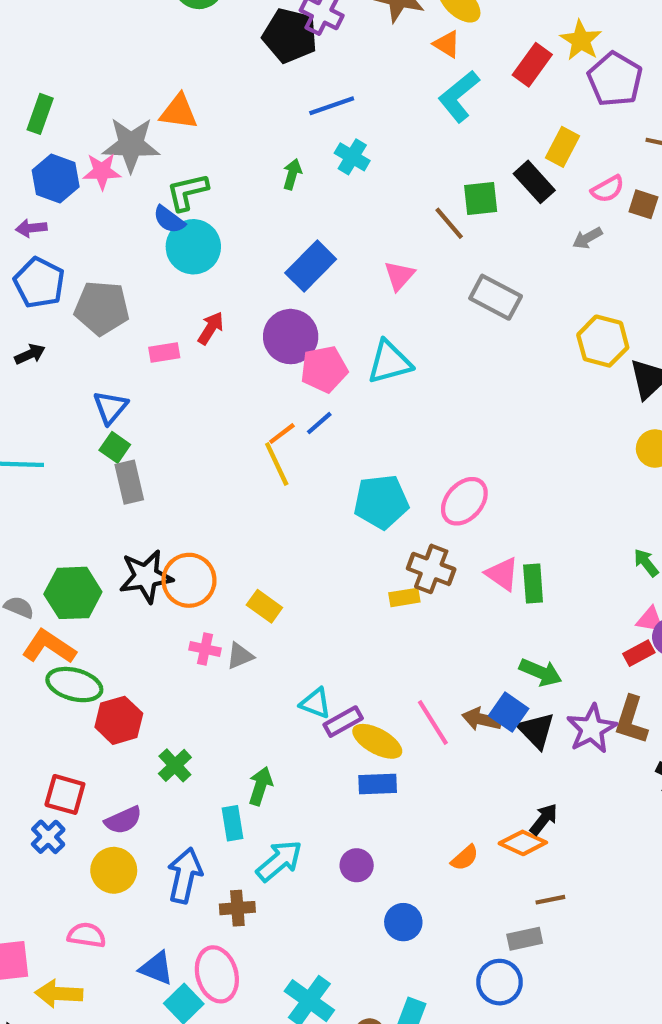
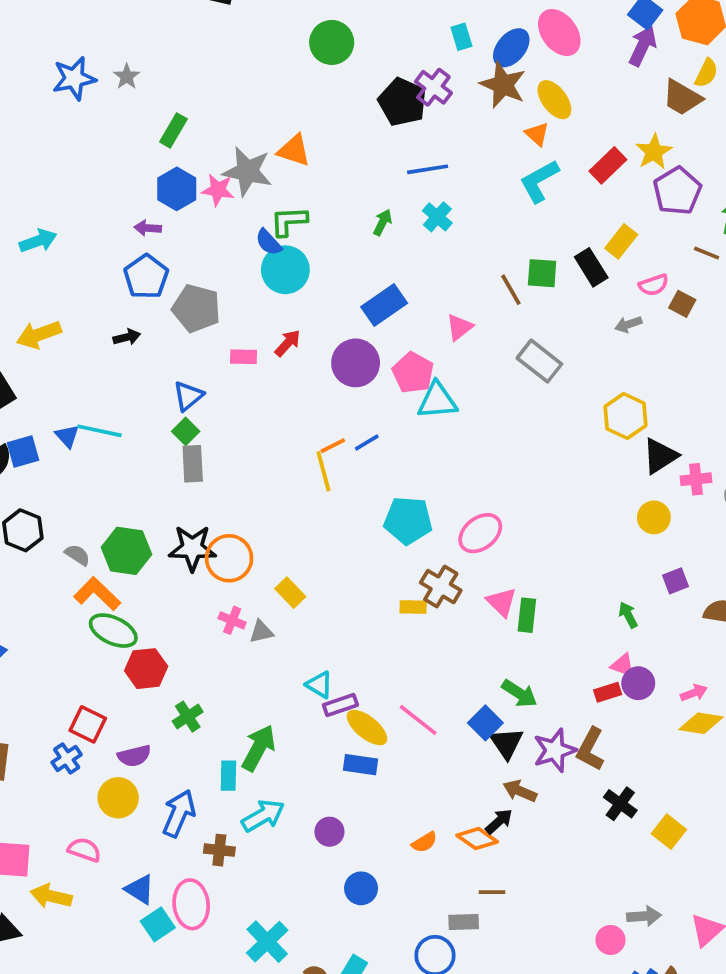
pink pentagon: (324, 369) -> (413, 373), moved, turned 30
brown arrow: (482, 719) -> (520, 791), moved
pink line: (433, 722) -> (418, 720), turned -30
green arrow: (260, 786) -> (259, 748), size x1.4

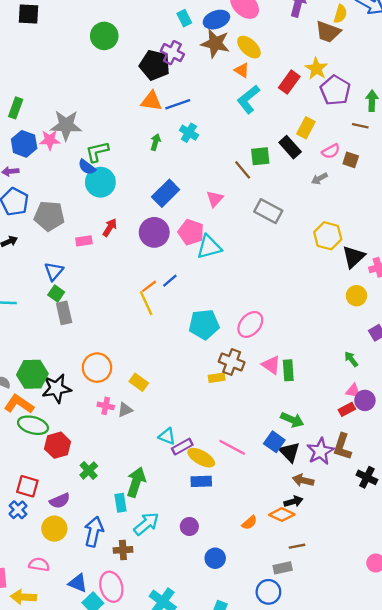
blue ellipse: (511, 48) -> (216, 20), turned 40
orange triangle: (294, 150) -> (151, 101), moved
black star: (192, 548) -> (56, 388), moved
black arrow: (499, 821) -> (294, 501), turned 36

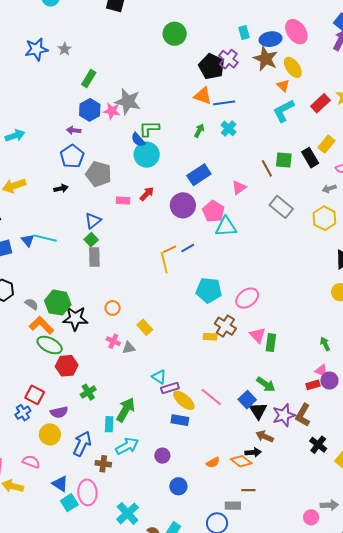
yellow hexagon: (328, 236) -> (324, 218), moved
orange circle: (97, 368) -> (113, 308), size x0.6

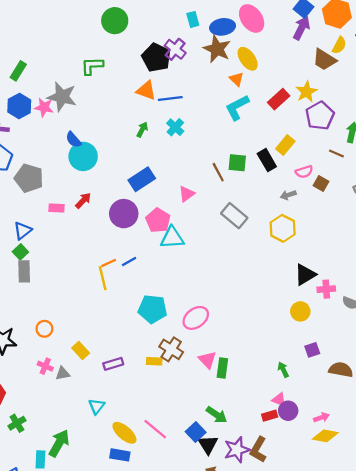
green L-shape: (149, 129) -> (92, 66), moved
cyan triangle: (159, 377) -> (97, 406), turned 35
purple rectangle: (170, 388) -> (113, 364), moved

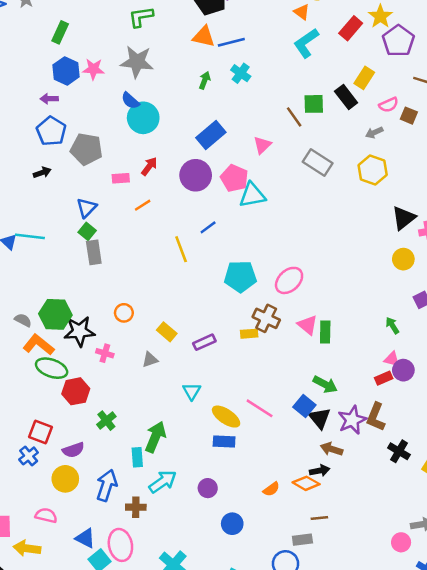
gray star: (62, 97) -> (137, 62), moved
orange line: (109, 263) -> (143, 205), moved
pink cross: (45, 366) -> (105, 353), moved

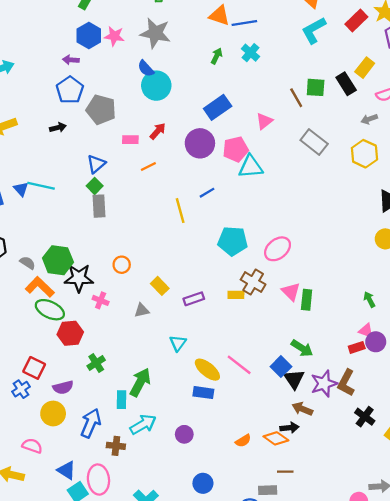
pink pentagon: (234, 178) -> (236, 149), turned 30
blue circle: (232, 524) -> (203, 483), moved

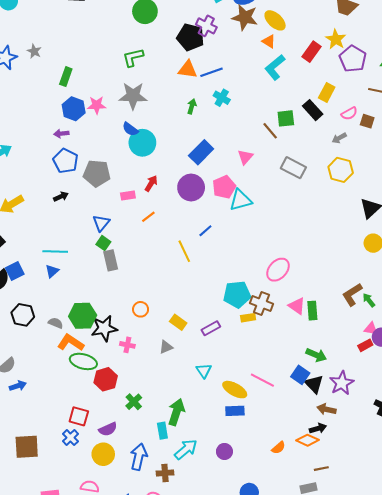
blue triangle: (21, 189) -> (52, 271), moved, turned 40
cyan pentagon: (233, 241) -> (237, 294), moved
brown L-shape: (346, 383) -> (352, 294), moved, turned 40

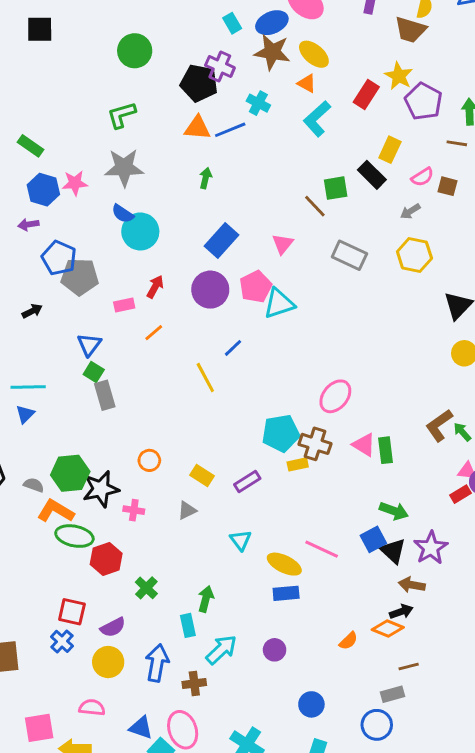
green rectangle: (66, 77) -> (30, 146), turned -72
cyan cross: (222, 98) -> (258, 103), moved
blue pentagon: (65, 161) -> (59, 258), moved
blue square: (300, 375) -> (373, 539), turned 30
green arrow: (176, 412) -> (206, 599), size x0.7

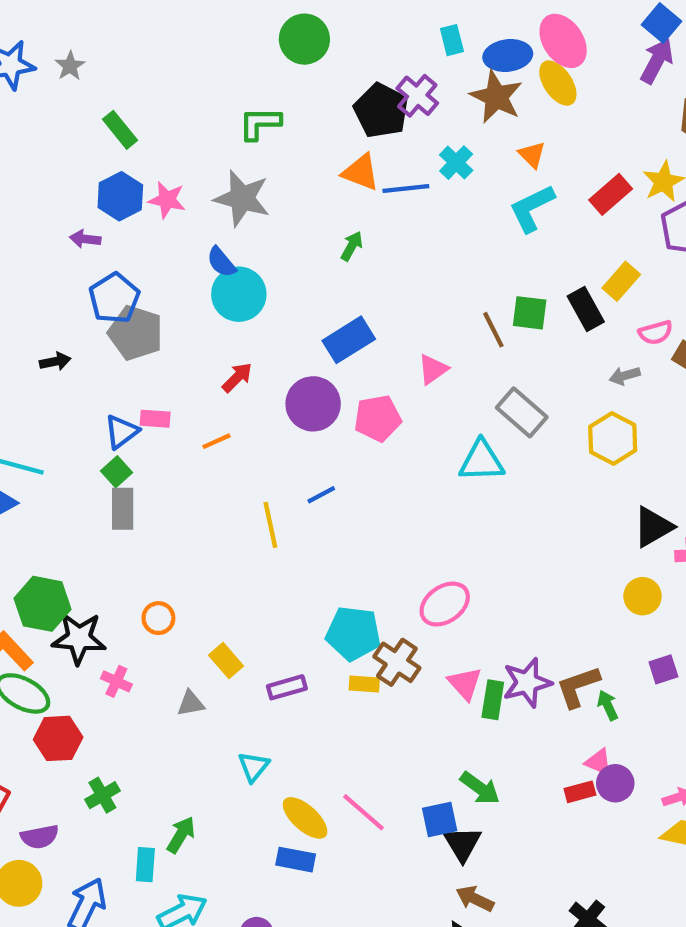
yellow ellipse: (314, 54) -> (558, 83), moved
cyan triangle: (279, 304) -> (482, 461), moved
pink rectangle: (124, 305) -> (155, 419), moved
purple star: (431, 548) -> (527, 683), moved

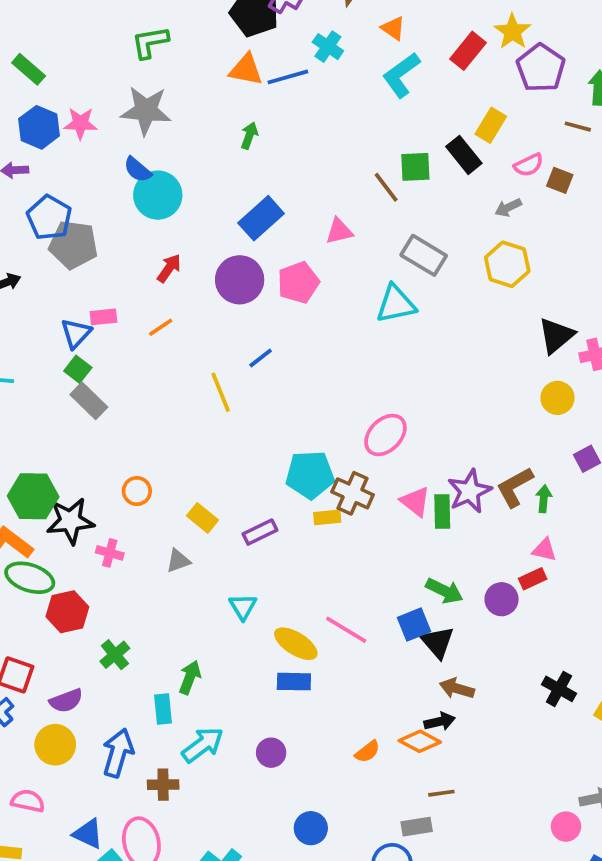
pink triangle: (433, 369) -> (339, 231), turned 32
gray rectangle: (123, 509) -> (89, 401), turned -36
green arrow: (608, 705) -> (544, 499), turned 40
purple circle: (615, 783) -> (502, 599), moved

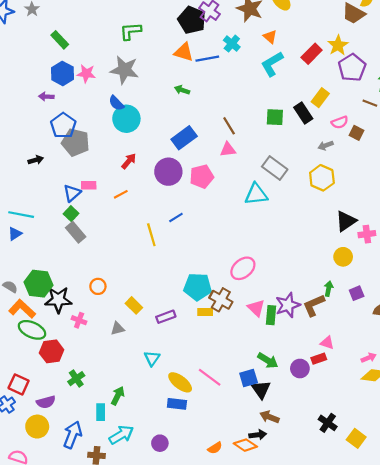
green arrow: (249, 136) -> (182, 90), turned -96
brown line: (386, 187) -> (229, 126), moved
green arrow: (544, 499) -> (329, 289), moved

